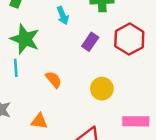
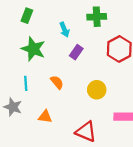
purple rectangle: (90, 42) -> (76, 52), moved
cyan line: (16, 68) -> (26, 83), moved

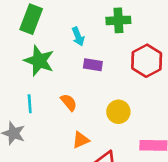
green rectangle: (27, 16) -> (31, 19), size x1.5
purple rectangle: (76, 52) -> (93, 65), turned 64
orange triangle: (45, 117) -> (81, 140), moved, turned -32

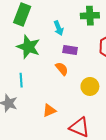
orange semicircle: (69, 102) -> (62, 69), moved
orange triangle: (81, 140) -> (49, 110), moved

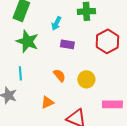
cyan arrow: (59, 28) -> (56, 23), turned 48
orange semicircle: (62, 69) -> (59, 75), moved

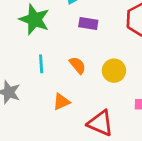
cyan line: (20, 73) -> (41, 64), moved

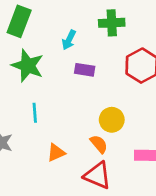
orange semicircle: (78, 65) -> (99, 144), moved

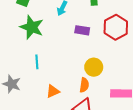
purple rectangle: (85, 70) -> (82, 30), moved
orange semicircle: (99, 144) -> (84, 85), turned 48

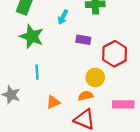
red hexagon: (116, 27) -> (115, 54), moved
orange semicircle: (84, 85) -> (85, 96), turned -112

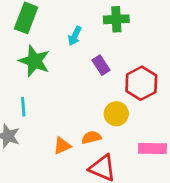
purple rectangle: (83, 40) -> (101, 65), turned 48
cyan line: (37, 72) -> (23, 107), moved
orange semicircle: (85, 96) -> (91, 137), moved

